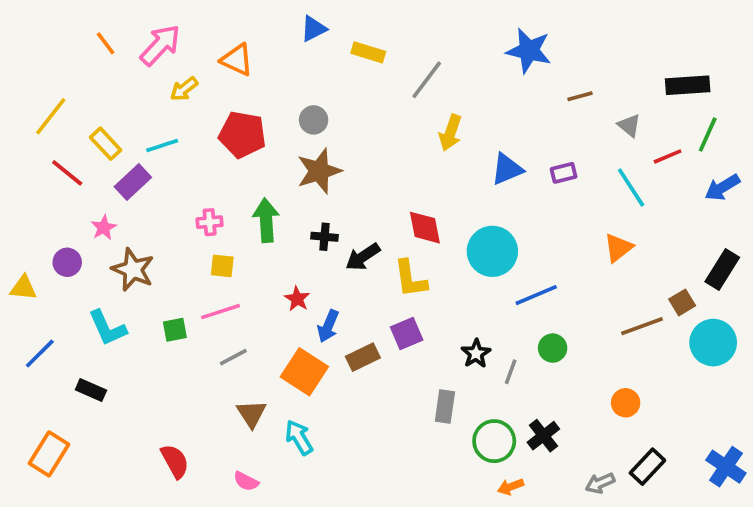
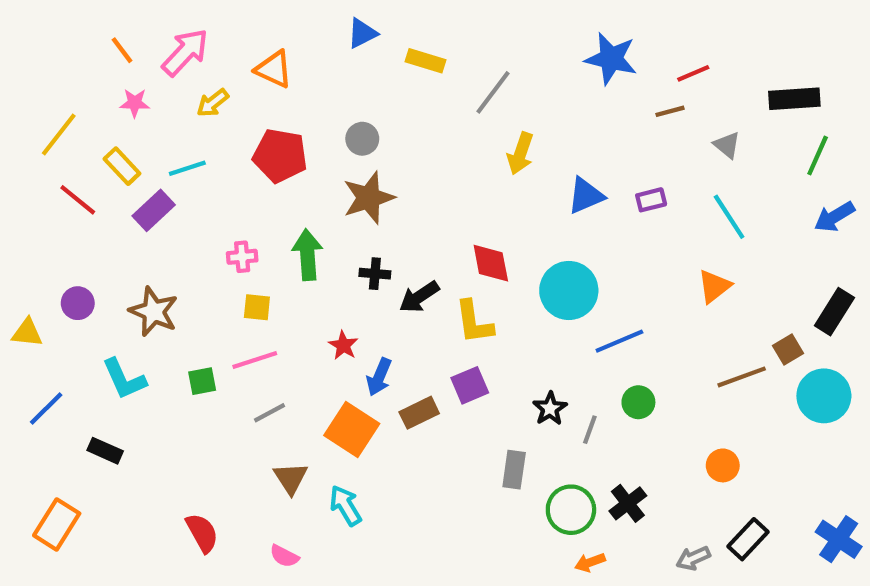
red line: (668, 156) -> (693, 73), moved
pink star: (104, 228) -> (135, 103), moved, turned 30

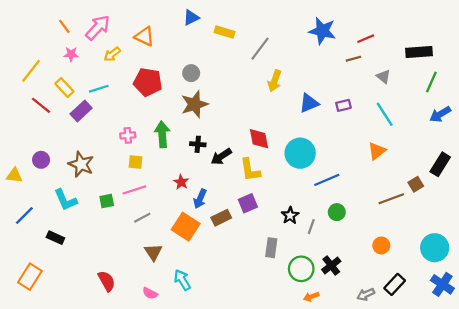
cyan circle: (824, 396) -> (435, 248), moved
cyan arrow: (345, 505) -> (182, 280), moved

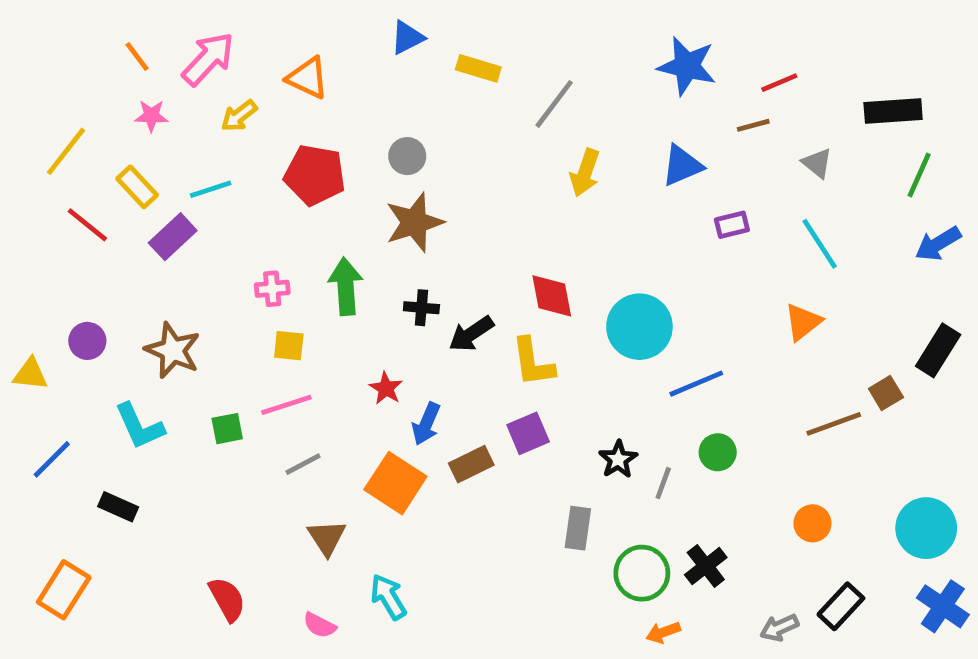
blue triangle: (309, 103) -> (682, 166), moved

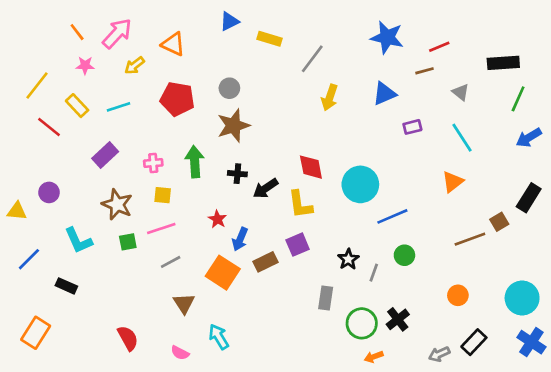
purple rectangle: (173, 237) -> (105, 155), moved
brown star: (173, 350) -> (117, 204), moved

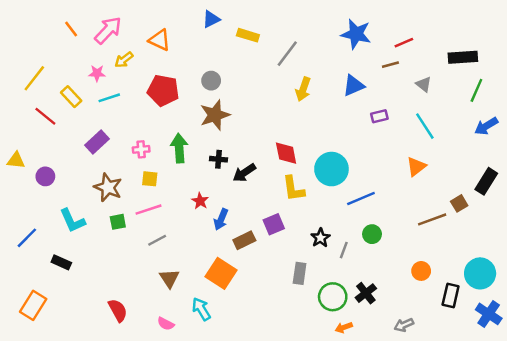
pink star: (85, 65) -> (97, 73), moved
yellow L-shape: (300, 204) -> (293, 189), moved
yellow triangle: (17, 211) -> (16, 160), moved
orange square: (223, 273) -> (221, 273), moved
black rectangle: (474, 342) -> (451, 296), moved, turned -30

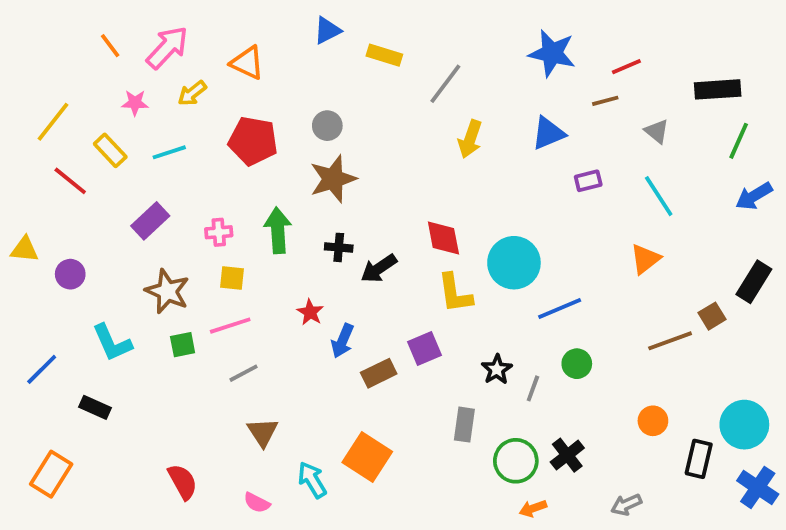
pink star: (97, 73) -> (135, 103), moved
orange square: (221, 273) -> (367, 457), moved

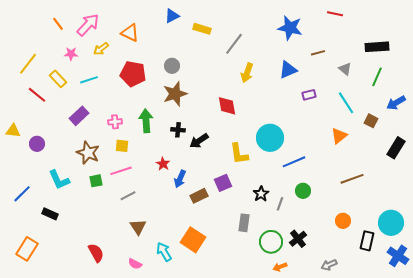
red line: (626, 67) -> (335, 14), moved, turned 35
green line: (739, 141) -> (377, 77), moved
red diamond: (443, 238) -> (227, 106), moved
brown square: (712, 316) -> (371, 121), moved, turned -32

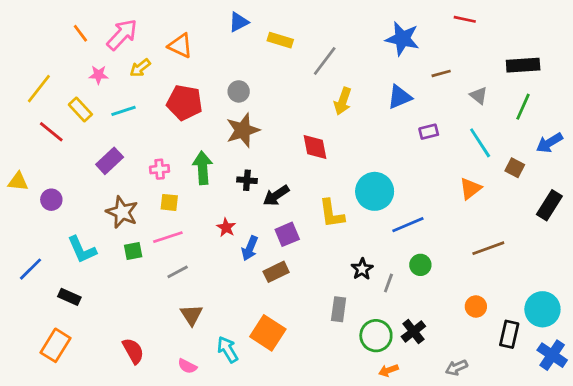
purple square: (223, 183) -> (287, 234), moved
orange rectangle: (27, 249) -> (55, 345), moved

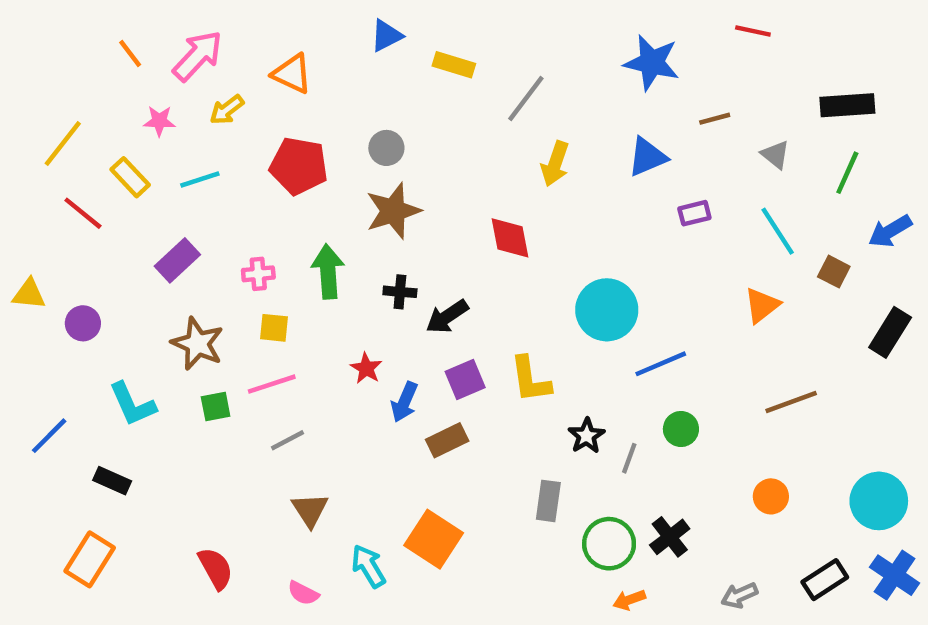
yellow L-shape: (332, 214) -> (530, 380), moved
black rectangle: (509, 334) -> (825, 580), moved, turned 44

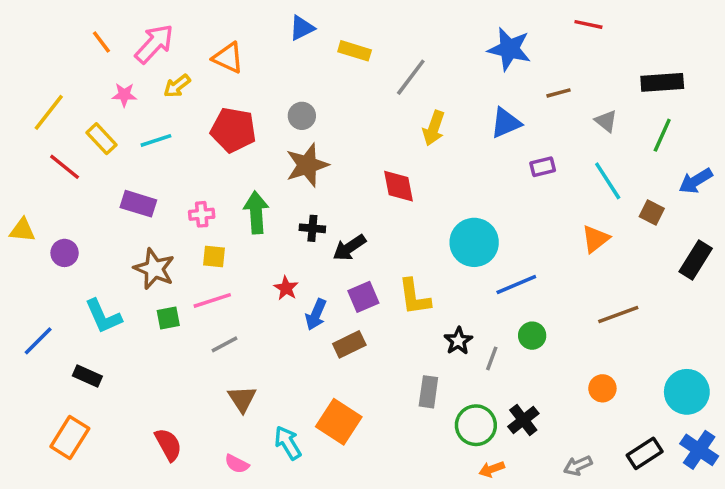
purple rectangle: (177, 260) -> (138, 204), turned 60

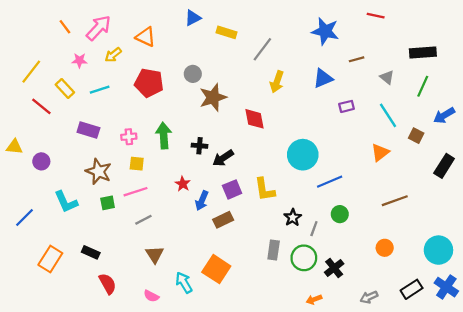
brown star: (307, 165) -> (213, 97), moved
black rectangle: (87, 376) -> (91, 252), moved
green circle: (476, 425) -> (304, 258), moved
orange rectangle: (70, 438) -> (50, 259), moved

